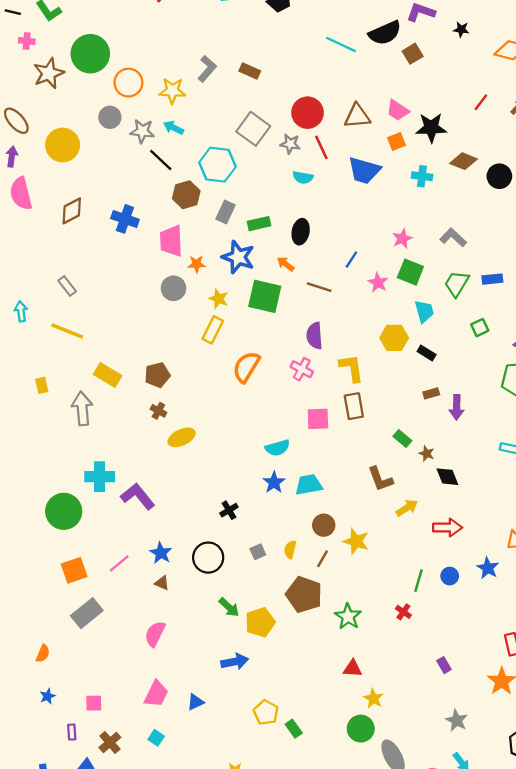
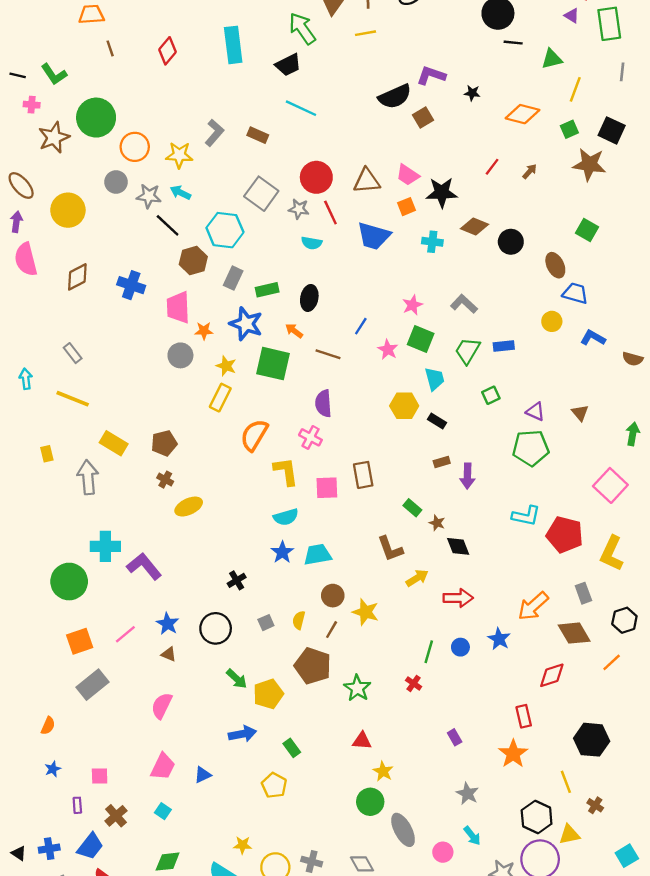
cyan line: (341, 44) -> (301, 108), moved
yellow L-shape: (351, 368) -> (286, 471), moved
green rectangle: (294, 729) -> (292, 748), moved

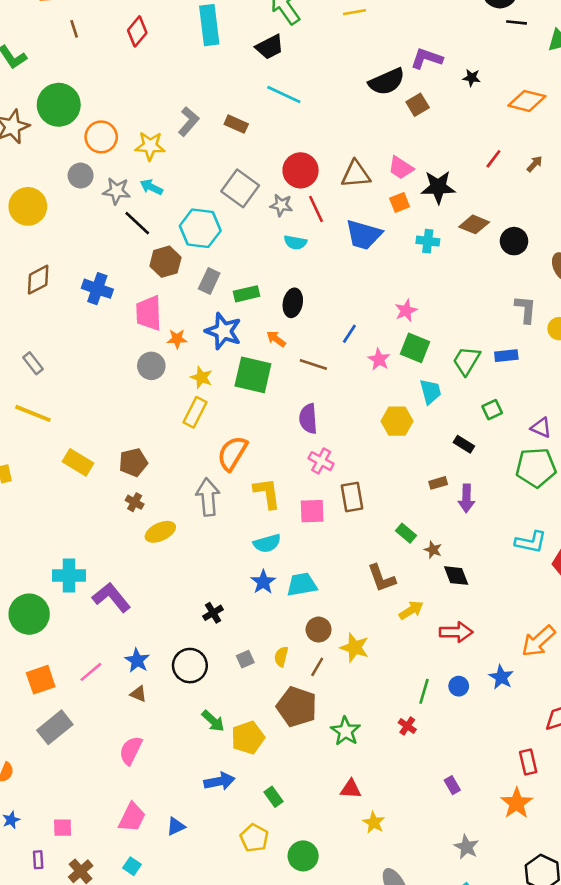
gray L-shape: (464, 304) -> (526, 309), moved, turned 52
black rectangle: (437, 421) -> (464, 444), moved
pink cross: (310, 437) -> (321, 461), moved
gray arrow: (88, 477) -> (208, 497), moved
green circle: (370, 802) -> (303, 856), moved

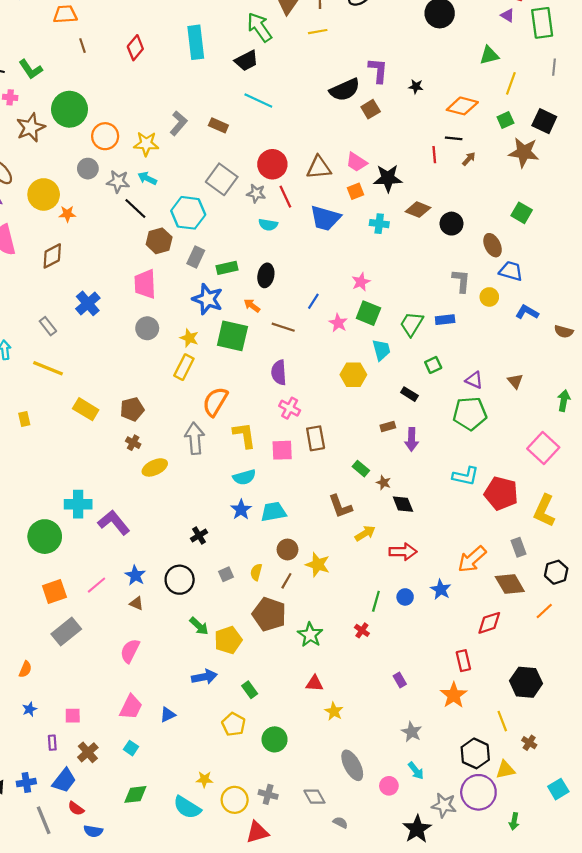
black line: (517, 22) -> (454, 138), moved
purple L-shape: (427, 58) -> (378, 70), turned 76
red line: (493, 159) -> (434, 155), turned -42
blue cross: (97, 289) -> (88, 303), moved, turned 30
orange star: (177, 339) -> (67, 214), moved

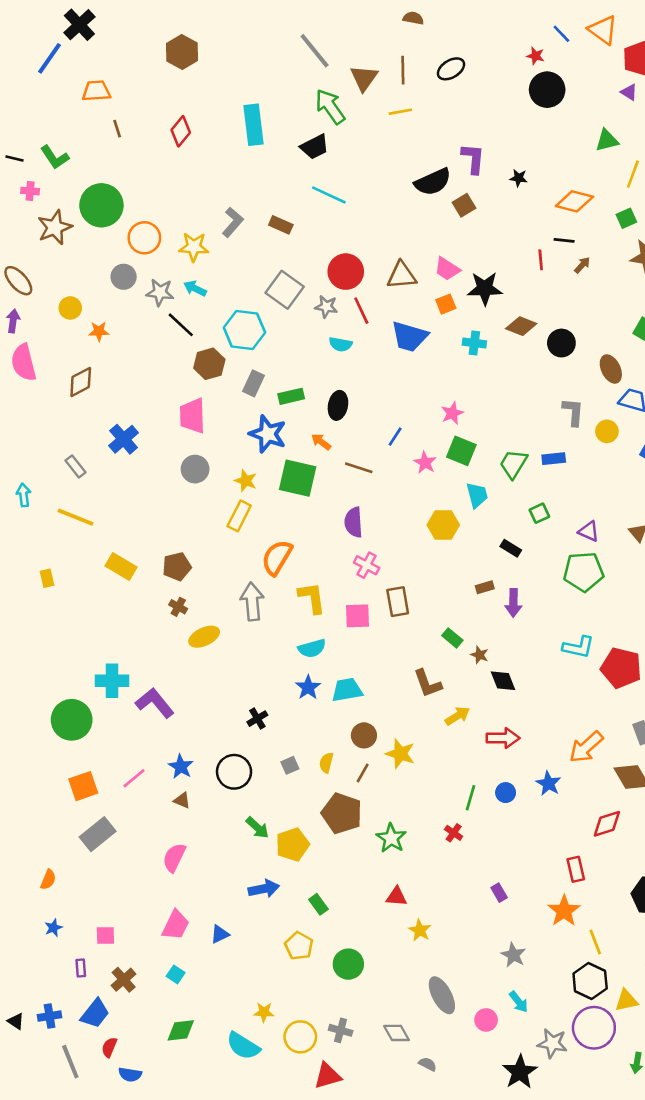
yellow circle: (44, 194) -> (70, 308), size x0.6
yellow line: (502, 721) -> (595, 942), moved
red semicircle: (76, 808) -> (109, 1047), turned 77

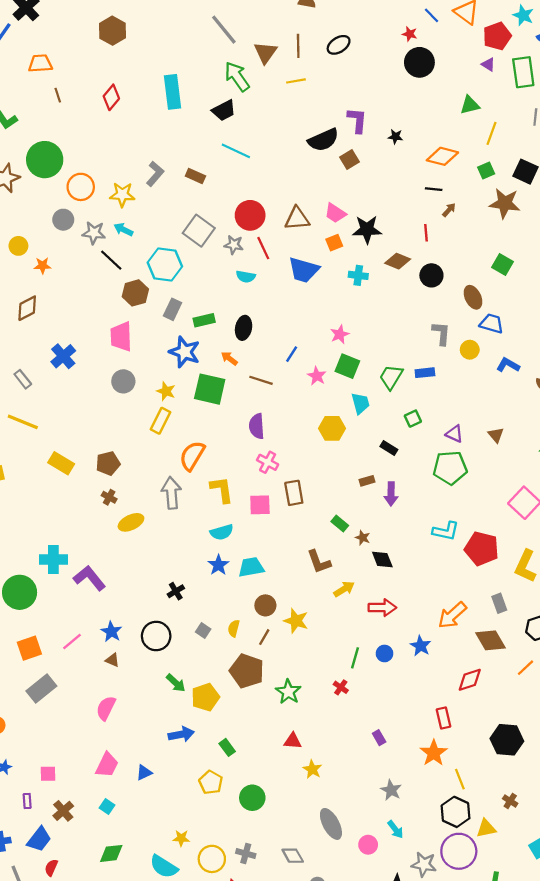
red line: (541, 260) -> (426, 233), moved
gray square: (290, 765) -> (203, 631), turned -32

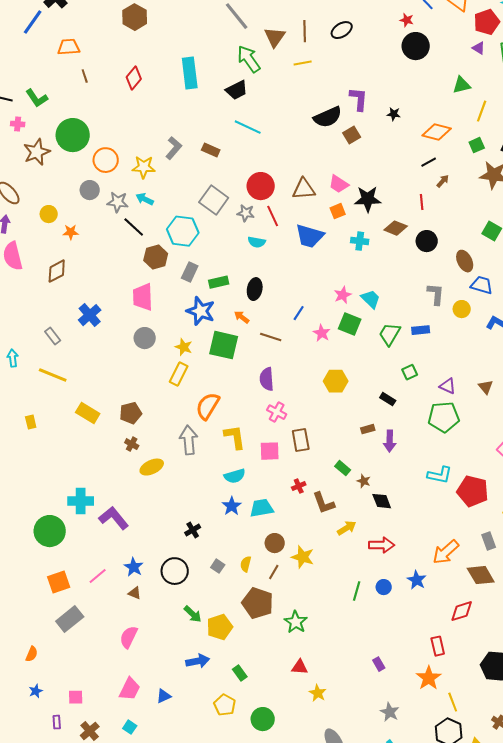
black line: (434, 189) -> (429, 162), turned -35
cyan trapezoid: (360, 403) -> (371, 299), moved, turned -30
red cross: (341, 687) -> (299, 486), moved, turned 32

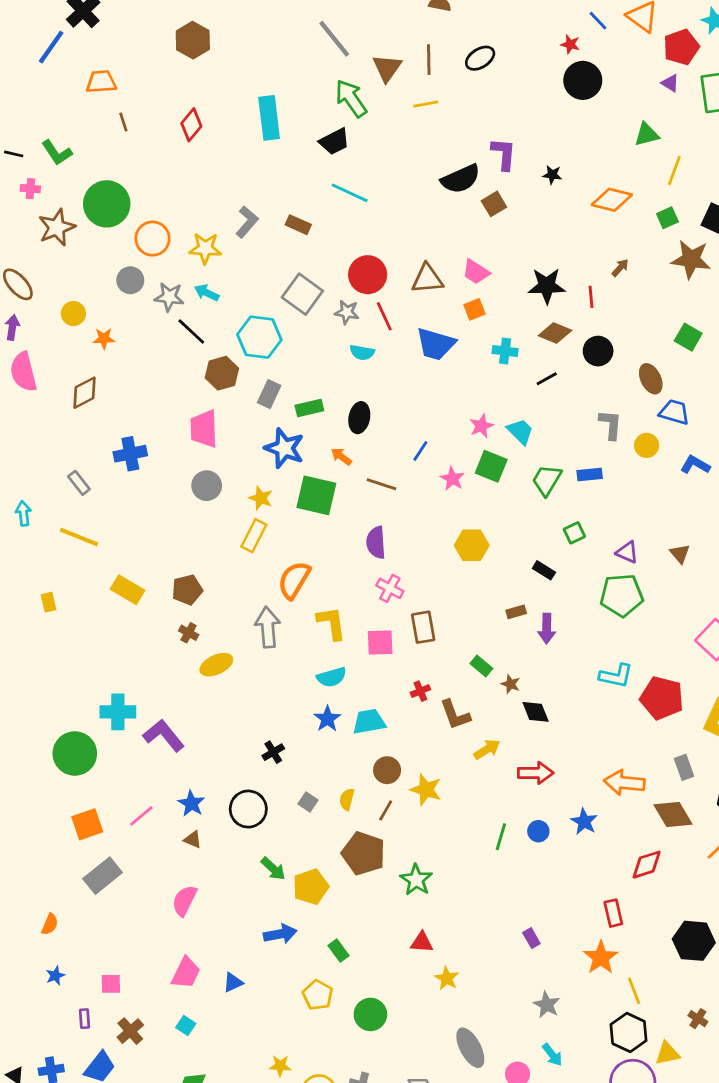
black line: (429, 162) -> (547, 379), moved
black star: (368, 199) -> (547, 286), moved
blue cross: (90, 315) -> (130, 454), turned 30
orange arrow: (446, 552) -> (624, 783), turned 48

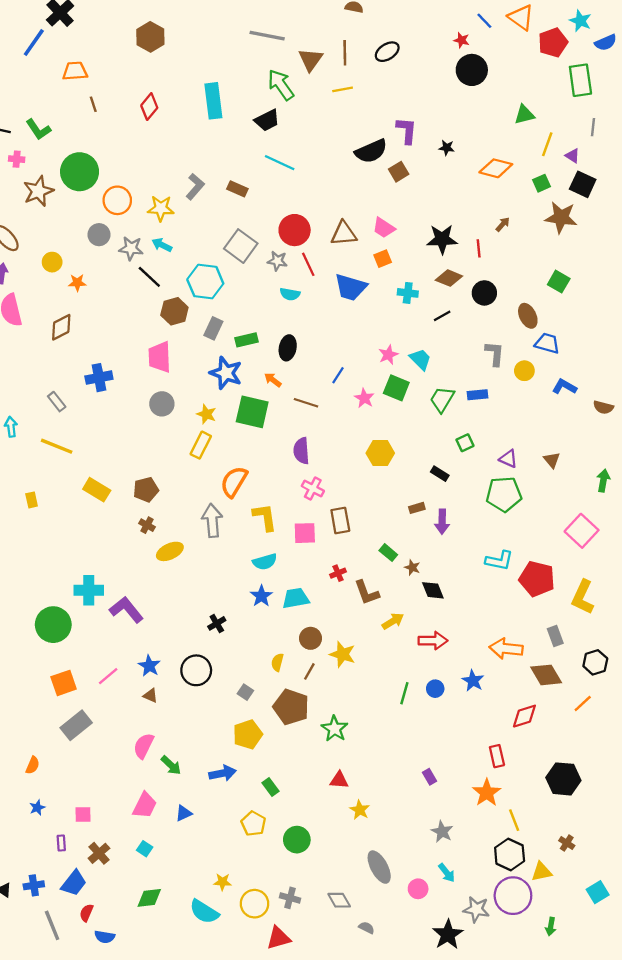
gray line: (334, 39) -> (267, 36), turned -40
purple triangle: (670, 83) -> (572, 156), moved
gray square: (308, 802) -> (245, 692), moved
green arrow: (273, 869) -> (171, 765), moved

